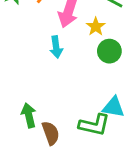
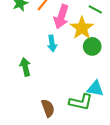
yellow star: (96, 27) -> (82, 28), size x1.6
green arrow: (29, 115) -> (25, 67), moved

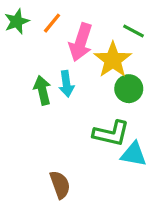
green arrow: (25, 67) -> (42, 90), moved
green L-shape: (81, 102) -> (111, 133), moved

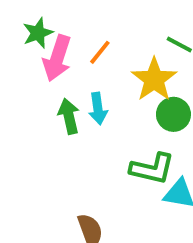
orange line: (52, 23) -> (100, 52), moved
pink arrow: (81, 42) -> (57, 58), moved

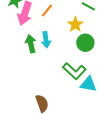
yellow star: (154, 79) -> (75, 25), size x0.7
green L-shape: (152, 169) -> (74, 71), turned 30

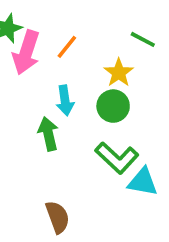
green circle: (85, 43) -> (113, 106), moved
green arrow: (31, 44) -> (48, 134), moved

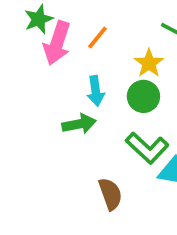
green arrow: (48, 134) -> (79, 124), turned 92
brown semicircle: (58, 217) -> (110, 194), moved

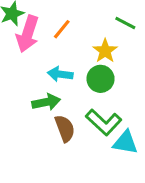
cyan arrow: (96, 91) -> (60, 74), turned 105
brown semicircle: (110, 194) -> (65, 128), moved

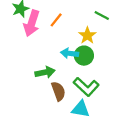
cyan arrow: (60, 74) -> (69, 53), moved
cyan triangle: (125, 142) -> (81, 109), moved

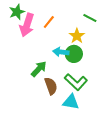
green arrow: (45, 72) -> (39, 69), turned -36

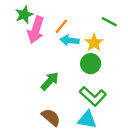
cyan arrow: (61, 52) -> (70, 40), moved
brown semicircle: (51, 86) -> (51, 117), moved, turned -30

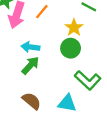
cyan arrow: (70, 40) -> (30, 47), moved
green L-shape: (93, 96) -> (88, 80), moved

